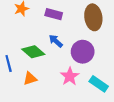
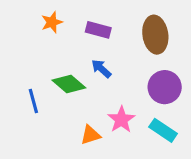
purple circle: (83, 52) -> (165, 87), moved
orange triangle: (30, 79) -> (90, 135), moved

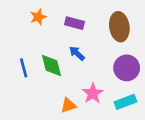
green diamond: (69, 84) -> (51, 65), turned 35
blue line: (33, 101) -> (24, 68), moved
cyan rectangle: (163, 130) -> (125, 102), turned -55

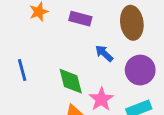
blue arrow: (77, 53) -> (104, 53), moved
green diamond: (51, 65) -> (71, 81), moved

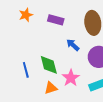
blue line: (22, 70) -> (26, 70), moved

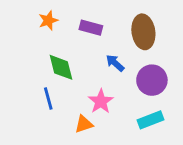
green diamond: (49, 65) -> (61, 67), moved
pink star: (71, 78) -> (101, 101), moved

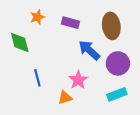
blue arrow: (115, 63) -> (89, 50), size x1.5
green diamond: (61, 67) -> (20, 42), moved

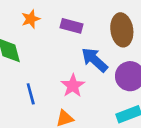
pink star: (78, 80) -> (73, 86), moved

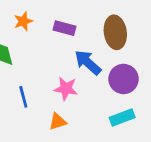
pink star: (73, 86) -> (66, 89), turned -30

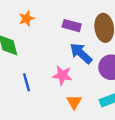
purple rectangle: (64, 28) -> (72, 26), moved
orange triangle: (58, 122) -> (74, 102), moved, turned -42

